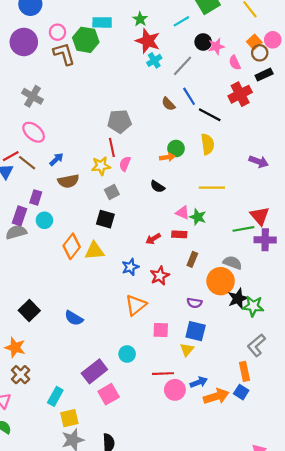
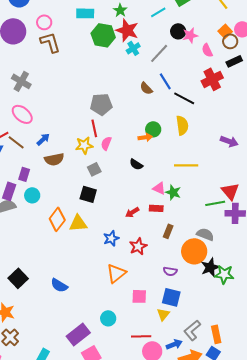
green hexagon: (86, 40) -> (103, 35), moved
gray L-shape: (256, 345) -> (192, 330), moved

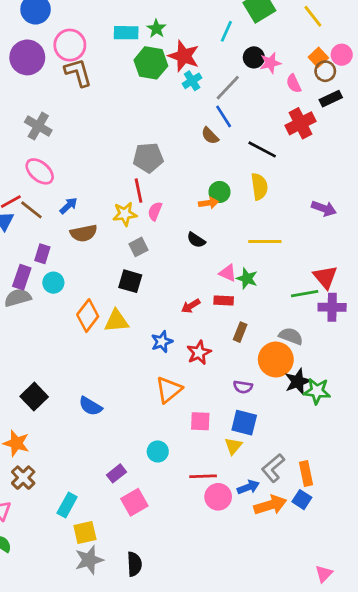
green star: (120, 10) -> (156, 29), moved
cyan line: (158, 12) -> (226, 31), turned -35
pink circle: (44, 22) -> (70, 45), size x1.5
blue line: (165, 81) -> (224, 116), moved
purple rectangle: (78, 334) -> (117, 473), size x0.6

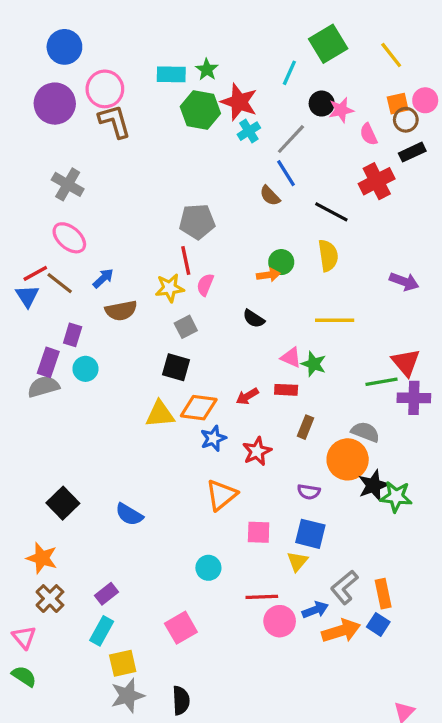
orange square: (318, 57) -> (398, 104), turned 30
orange diamond: (88, 316) -> (199, 408), moved, turned 60
purple rectangle: (117, 473) -> (107, 594), moved

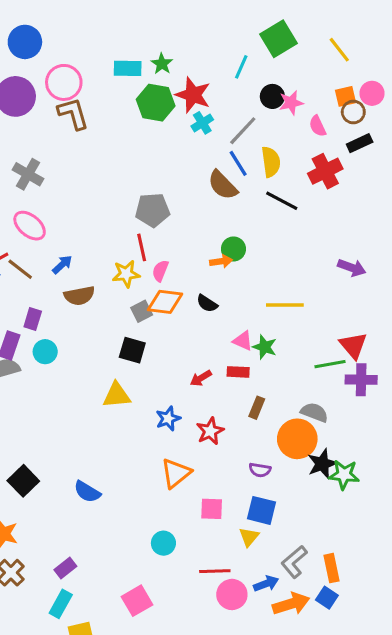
brown semicircle: (270, 196) -> (223, 185), size x1.5
yellow semicircle: (328, 256) -> (271, 162), moved
orange diamond: (199, 408) -> (165, 302), moved

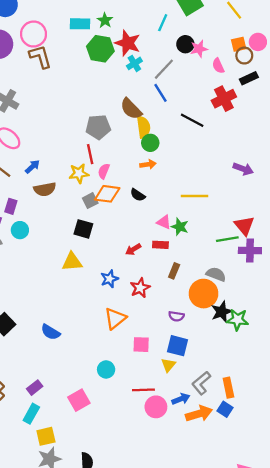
yellow semicircle: (271, 162) -> (143, 127), moved
brown semicircle: (223, 185) -> (131, 109), moved
green circle: (233, 249) -> (150, 143), moved
pink square: (137, 601) -> (79, 400), moved

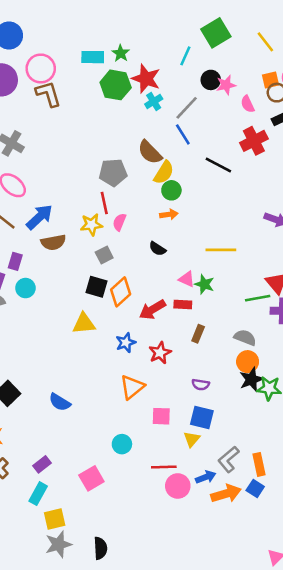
yellow semicircle: (143, 127) -> (164, 173), turned 40
blue arrow: (32, 167) -> (39, 217), size x1.6
orange diamond: (107, 194) -> (121, 292), moved, turned -50
red arrow: (133, 249) -> (152, 310), size x1.5
orange circle: (204, 294) -> (248, 362), moved, size x0.7

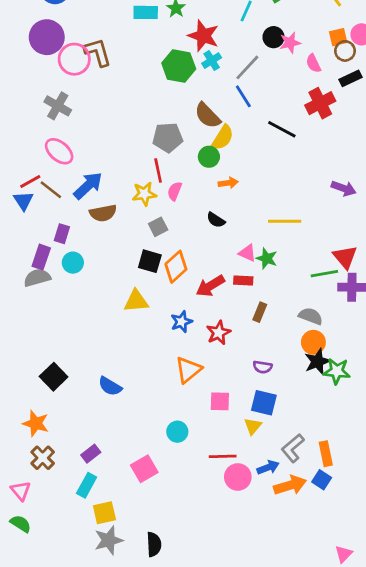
pink circle: (41, 68) -> (74, 59), moved
green hexagon: (116, 85) -> (179, 66), moved
green circle: (171, 190) -> (209, 157), moved

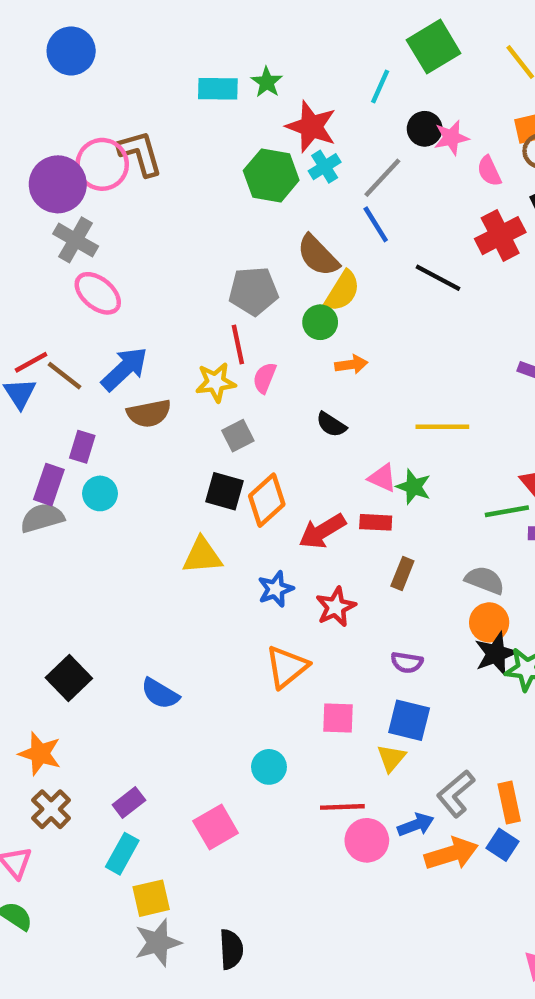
purple circle: (47, 37) -> (58, 184), moved
pink ellipse: (59, 151) -> (98, 293), moved

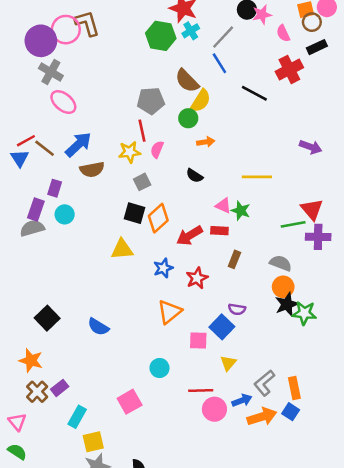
blue square: (409, 720) -> (222, 327), moved, turned 30
purple rectangle: (129, 803) -> (60, 388), moved

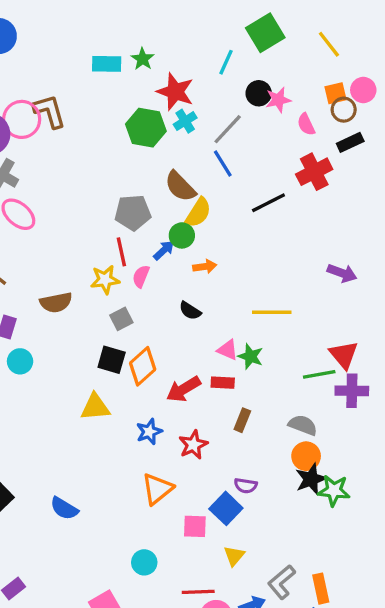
black line: (254, 93) -> (268, 203), turned -55
blue arrow: (78, 144) -> (164, 250), moved, size x0.6

